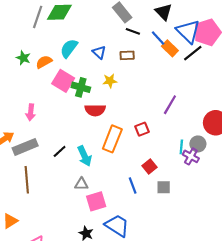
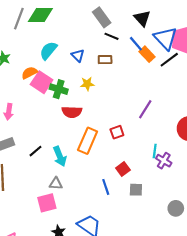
orange semicircle: (44, 62) -> (29, 73), moved
gray circle: (198, 144) -> (176, 208), moved
pink square: (96, 201) -> (47, 203), moved

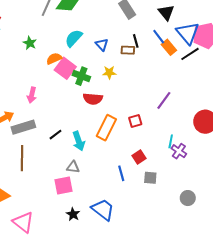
black line: (111, 36) -> (136, 41), moved, turned 48

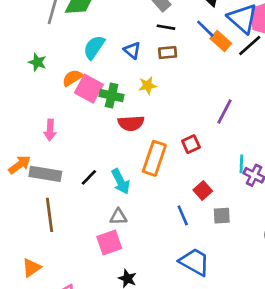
black line: (136, 41) -> (166, 27), moved, turned -56
gray rectangle: (23, 127) -> (45, 174), turned 35
blue trapezoid: (103, 210) -> (195, 262), moved

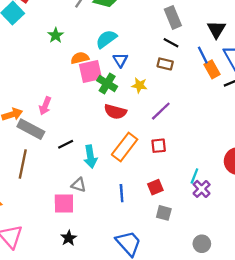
blue triangle: (132, 50) -> (120, 60), moved
pink square: (89, 89) -> (90, 71), turned 30
purple line: (225, 112) -> (161, 111), moved
pink arrow: (50, 130) -> (45, 106), moved
blue line: (183, 215) -> (122, 193), moved

